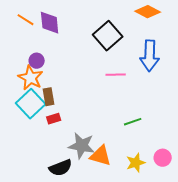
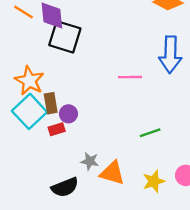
black square: (108, 36) -> (65, 37), moved, turned -32
purple circle: (37, 61) -> (68, 114), moved
gray star: (82, 146) -> (90, 161), size x0.6

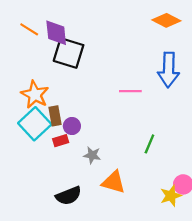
green line: (150, 133) -> (149, 144), turned -48
gray star: (90, 161) -> (92, 155), moved
yellow star: (154, 181) -> (171, 196), moved

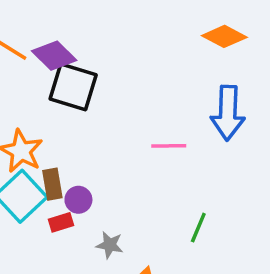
purple diamond: (56, 33) -> (54, 56), turned -40

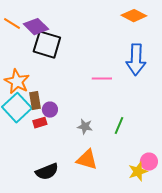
gray star: (110, 245) -> (85, 127), moved

